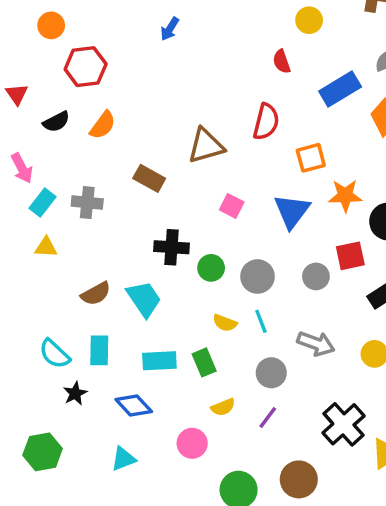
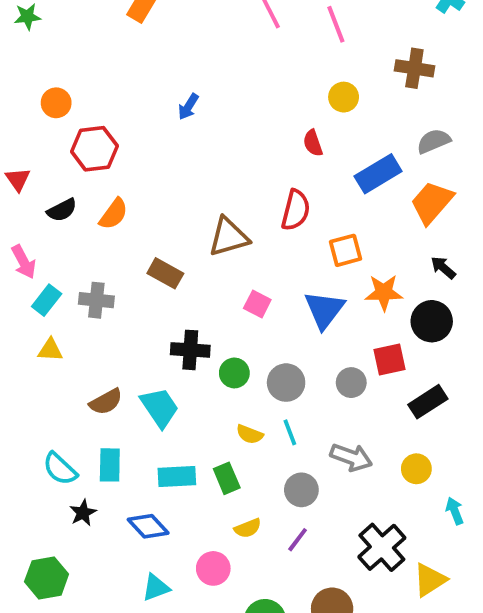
cyan triangle: (123, 459) -> (156, 588), moved

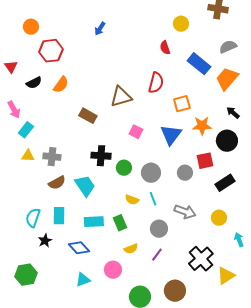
blue rectangle: (378, 174) -> (199, 64), turned 70
gray cross: (96, 300) -> (52, 157), moved
cyan semicircle: (60, 469) -> (33, 218), turned 66

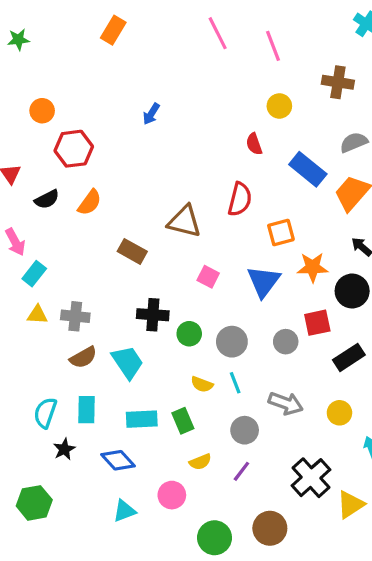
brown triangle: (121, 97) -> (184, 221), turned 30

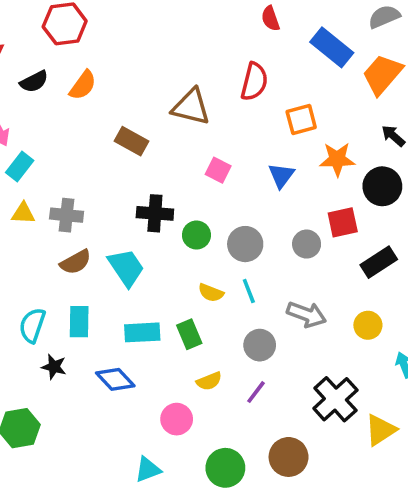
blue triangle: (264, 282) -> (281, 175), size x0.7
black star: (64, 449) -> (54, 367), turned -30
cyan triangle: (124, 511) -> (148, 470), moved

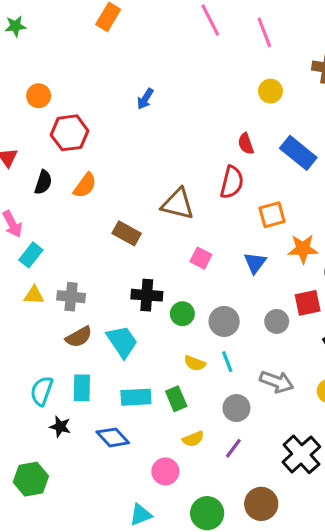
red semicircle: (270, 18) -> (246, 144), moved
black semicircle: (34, 82) -> (43, 182), turned -45

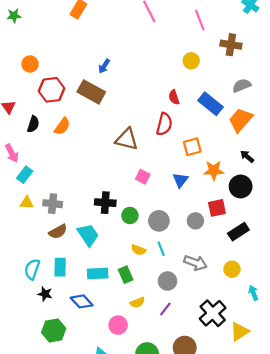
pink line: (264, 32) -> (200, 20), moved
brown rectangle: (127, 233) -> (91, 92), moved, size x1.4
green hexagon: (31, 479) -> (54, 330), moved

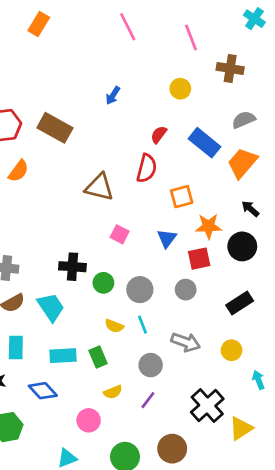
blue arrow: (104, 66) -> (113, 95), moved
red semicircle: (174, 97) -> (159, 135), turned 56
red square: (217, 208) -> (199, 259), moved

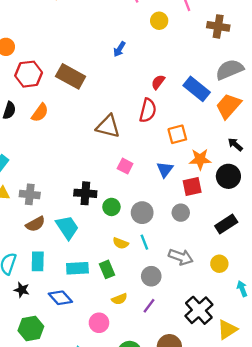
yellow circle: (180, 89) -> (159, 21), moved
gray semicircle: (244, 120) -> (230, 70), size x1.4

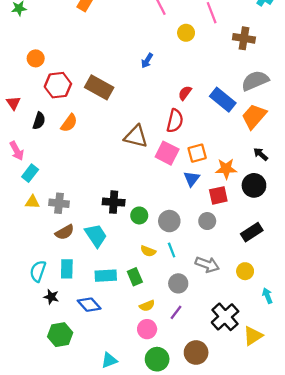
orange square: (177, 134) -> (197, 153), moved
pink square: (125, 166) -> (167, 153), moved, size x1.5
pink circle: (99, 323) -> (147, 329), moved

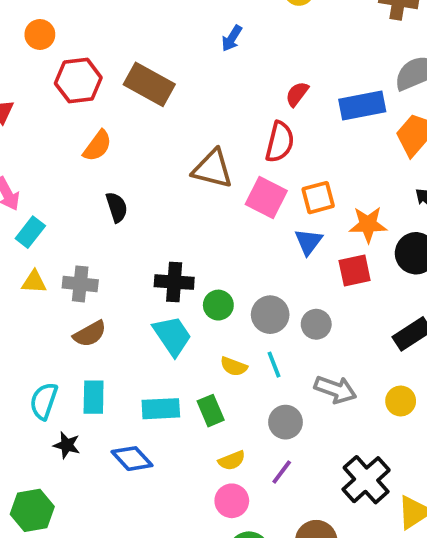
blue rectangle: (223, 100) -> (362, 105), turned -50
black semicircle: (39, 121) -> (117, 207), moved, turned -36
gray circle: (207, 221) -> (316, 324), moved
cyan trapezoid: (96, 236) -> (172, 336), moved
green hexagon: (60, 335) -> (32, 510), moved

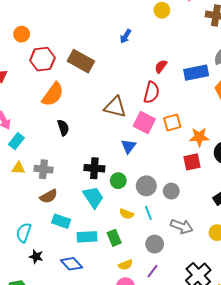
orange semicircle: (97, 146) -> (53, 94), size x1.4
blue triangle: (309, 242) -> (129, 146), moved
cyan rectangle: (94, 397) -> (61, 221), moved, turned -72

